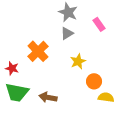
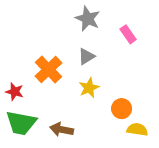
gray triangle: (67, 33) -> (86, 56), moved
yellow star: (78, 61) -> (89, 88), moved

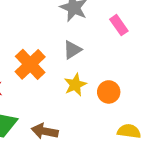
orange circle: (122, 109) -> (109, 92), moved

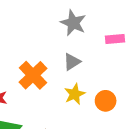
pink rectangle: (119, 25) -> (115, 39), turned -60

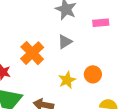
yellow star: (75, 94) -> (67, 80), moved

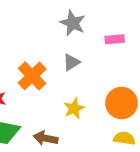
orange circle: (93, 74) -> (121, 103), moved, size x1.5

